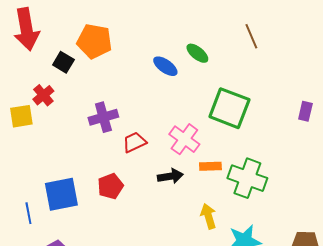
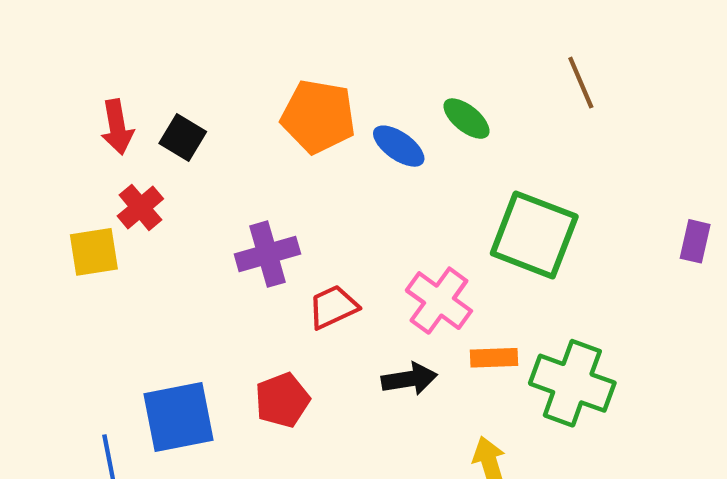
red arrow: (26, 29) -> (117, 127), moved, size x0.6
orange pentagon: (94, 41) -> (318, 116), moved

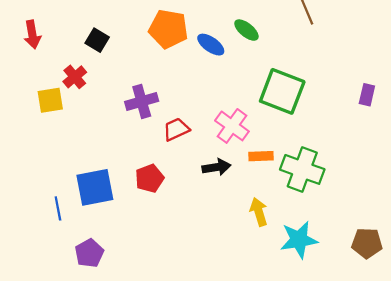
red arrow: (117, 127) -> (32, 35), moved

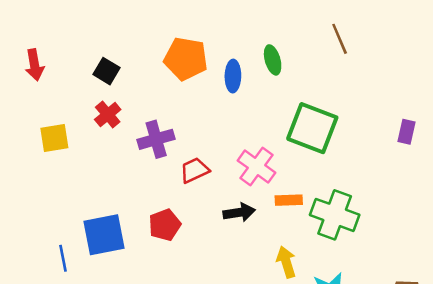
green ellipse: (246, 30) -> (273, 60), turned 35
blue ellipse: (211, 45) -> (233, 76), turned 56
red cross: (75, 77) -> (108, 114), moved

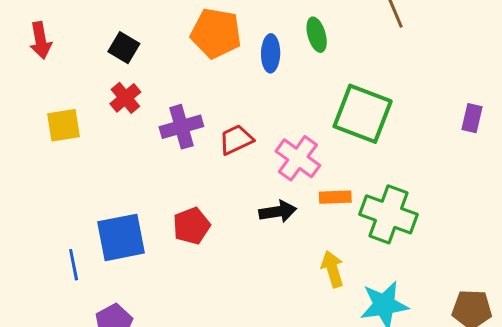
red trapezoid: (194, 170) -> (236, 140), moved

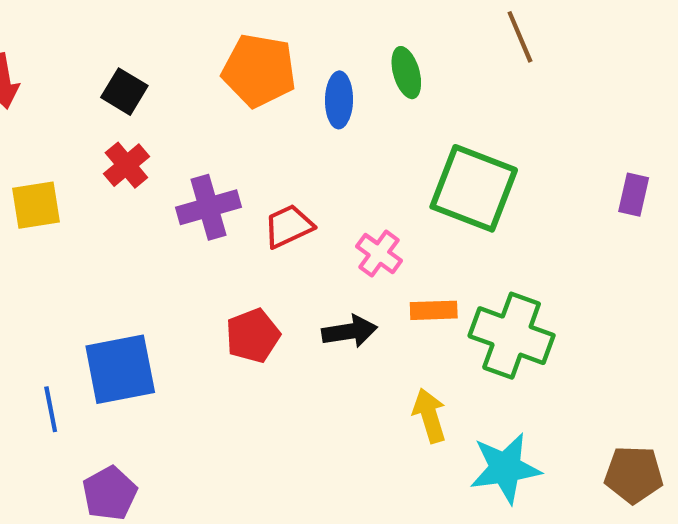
pink cross: (298, 158) -> (379, 254), size x0.7
red pentagon: (191, 226) -> (253, 336), moved

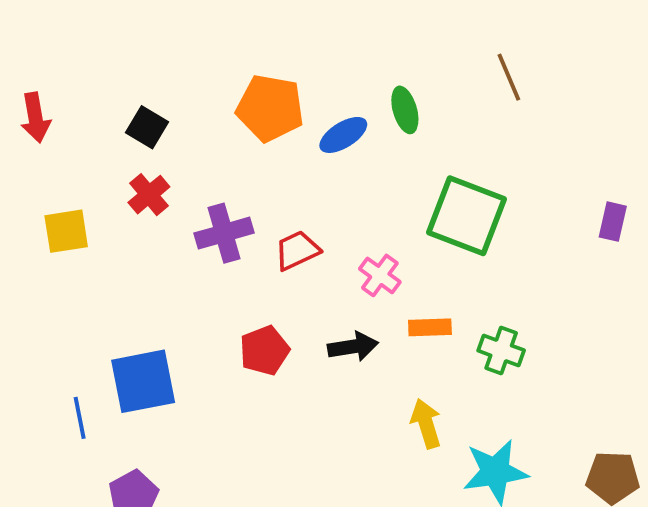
blue ellipse: (339, 100) -> (343, 135), turned 57
green cross: (512, 336) -> (501, 350), size x0.6

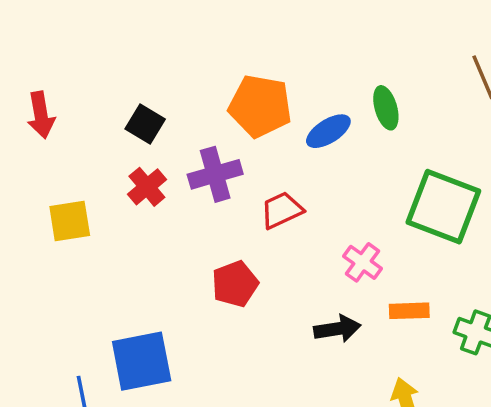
purple cross: (224, 233) -> (215, 174), moved
red trapezoid: (297, 250) -> (282, 210), moved
red pentagon: (264, 350) -> (235, 284), moved

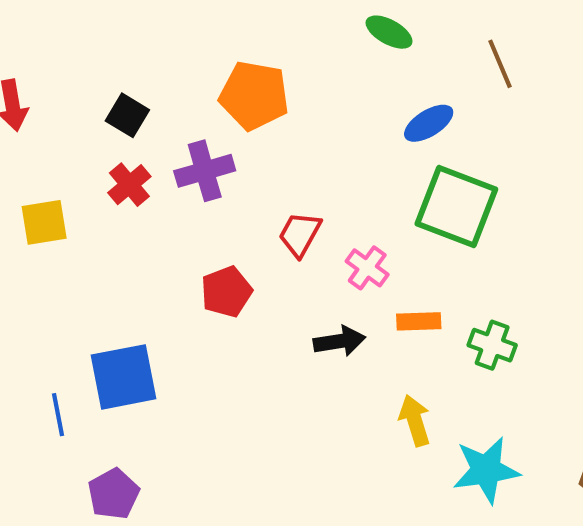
green ellipse: (386, 108) -> (389, 32), moved, turned -45
blue ellipse: (328, 131) -> (429, 123), moved
red trapezoid: (282, 210) -> (300, 234), moved, turned -36

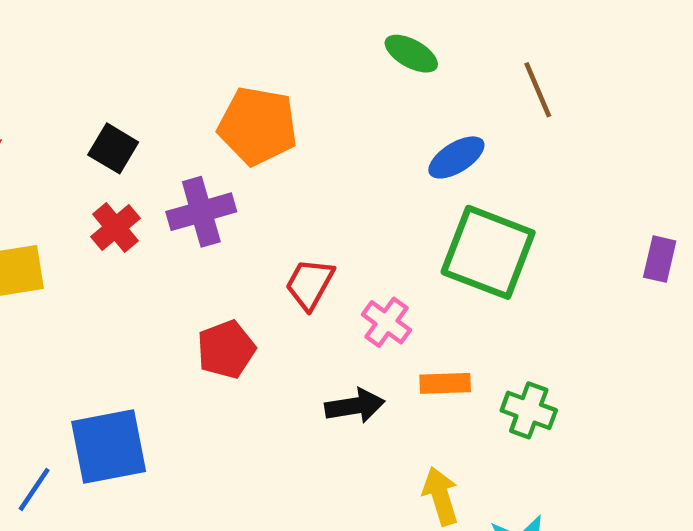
blue line: (58, 415) -> (34, 489), turned 45

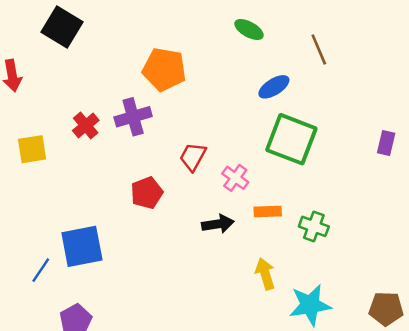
black square: (113, 148) -> (62, 27), moved, size x1.5

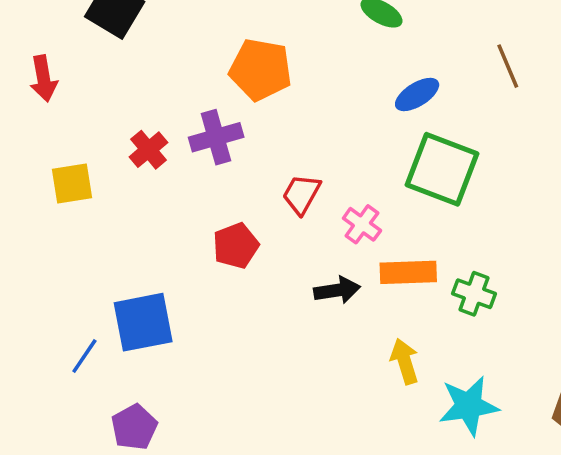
brown line: (319, 49) -> (508, 66), moved
orange rectangle: (268, 211) -> (408, 272), size x1.4

